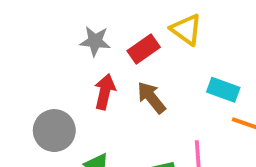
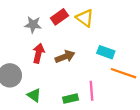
red rectangle: (144, 49) -> (59, 17), moved
brown arrow: (151, 98) -> (65, 57), turned 108

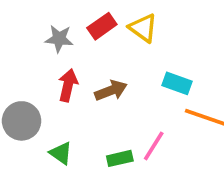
pink line: (91, 91) -> (154, 146), turned 36

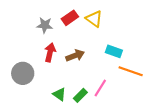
green triangle: (61, 153) -> (59, 94), moved
green rectangle: (120, 158) -> (80, 95), turned -32

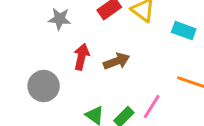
gray star: (45, 25) -> (60, 19), moved
cyan rectangle: (114, 51) -> (184, 31), moved

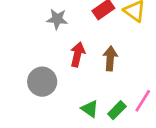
brown arrow: (117, 61) -> (110, 59), turned -65

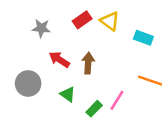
red arrow: (78, 54) -> (59, 59), turned -70
green triangle: (90, 109) -> (68, 94), moved

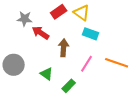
cyan rectangle: (143, 38) -> (91, 34), moved
red arrow: (59, 59) -> (41, 33), moved
pink line: (117, 100) -> (87, 64), moved

